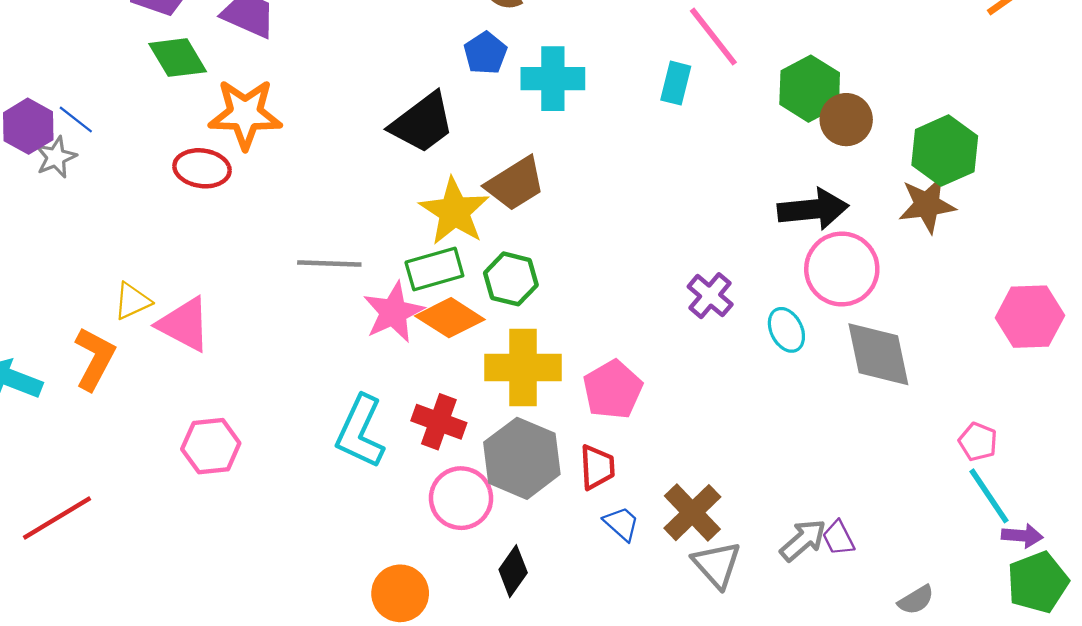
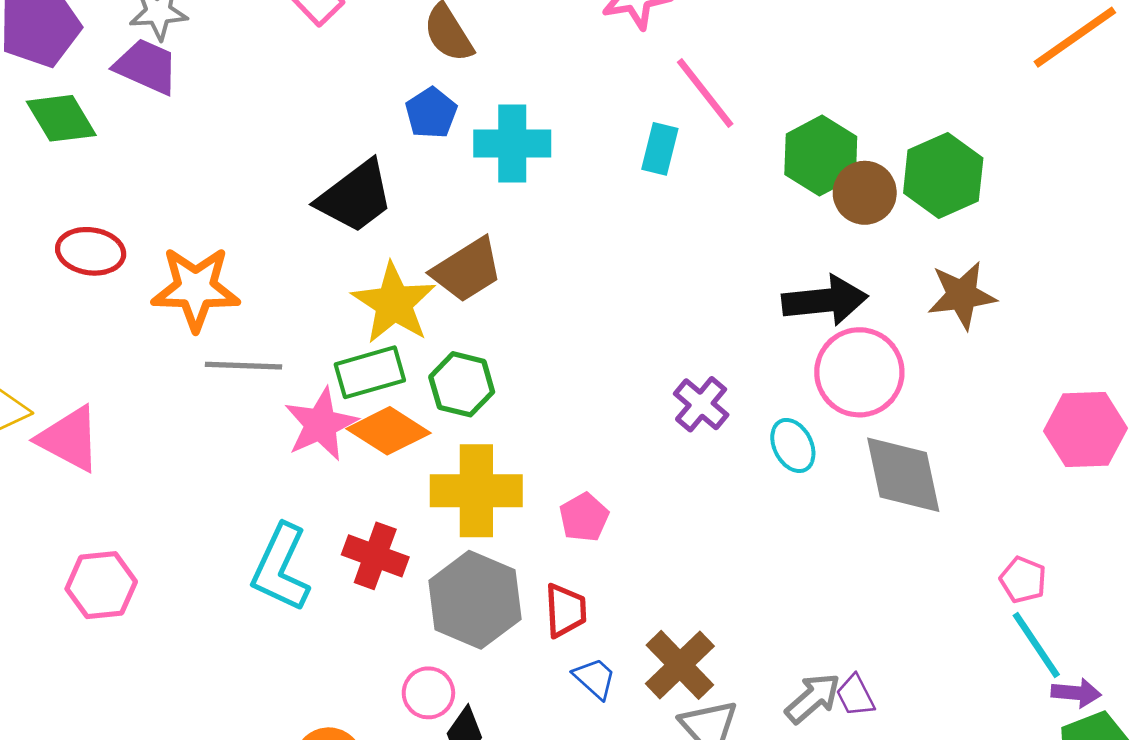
orange star: (245, 114) -> (196, 289), moved
green hexagon: (945, 151) -> (943, 175), moved
pink pentagon: (613, 390) -> (584, 517), size x0.7
pink circle: (461, 498) -> (428, 693), moved, size x0.7

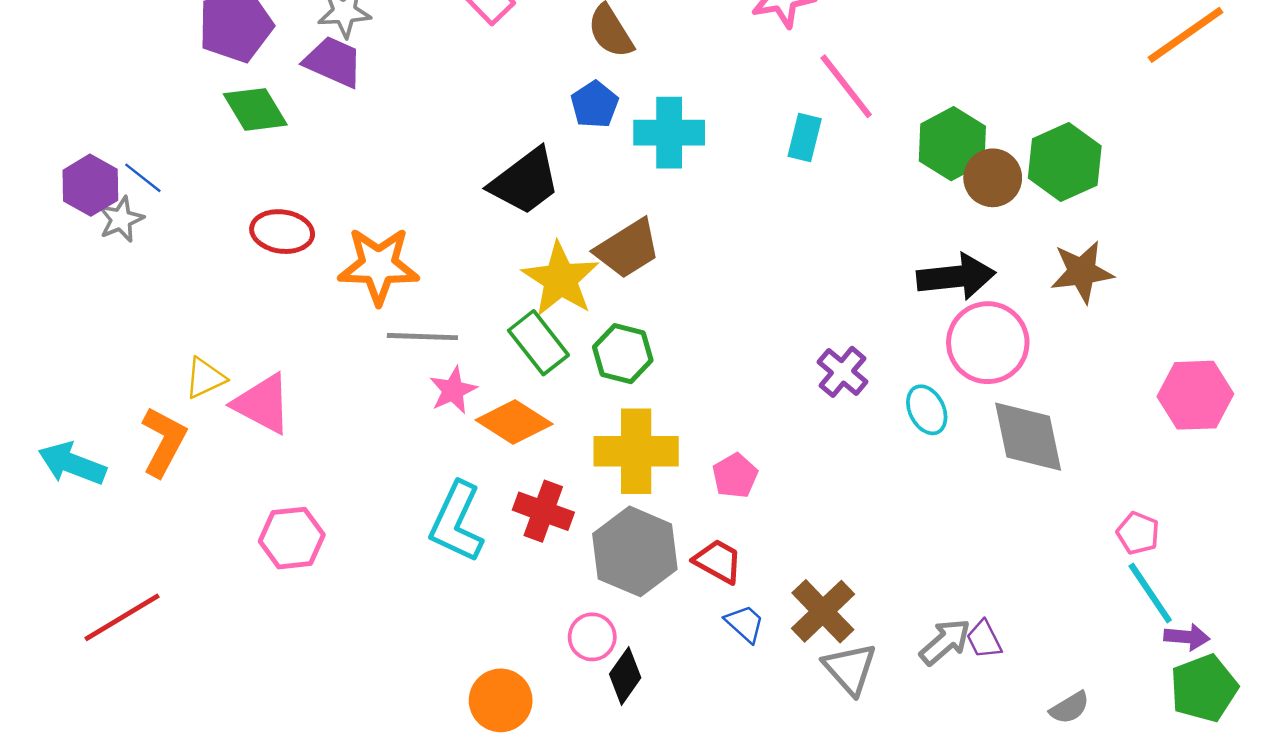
green rectangle: (370, 372) -> (538, 343), turned 68
pink star: (321, 424) -> (453, 390), moved, size x0.7
orange diamond: (389, 431) -> (514, 422), moved
red trapezoid: (565, 610) -> (718, 561), turned -58

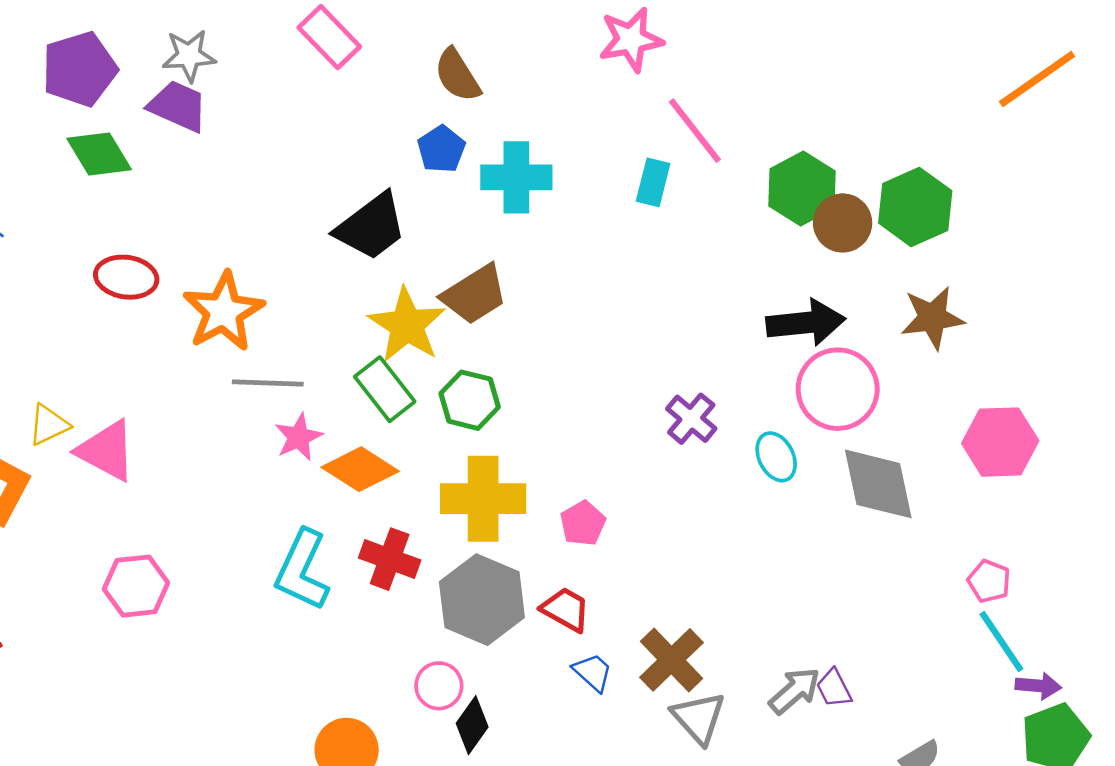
orange star: (379, 266) -> (223, 312), turned -30
pink hexagon: (1195, 395) -> (1000, 442), moved

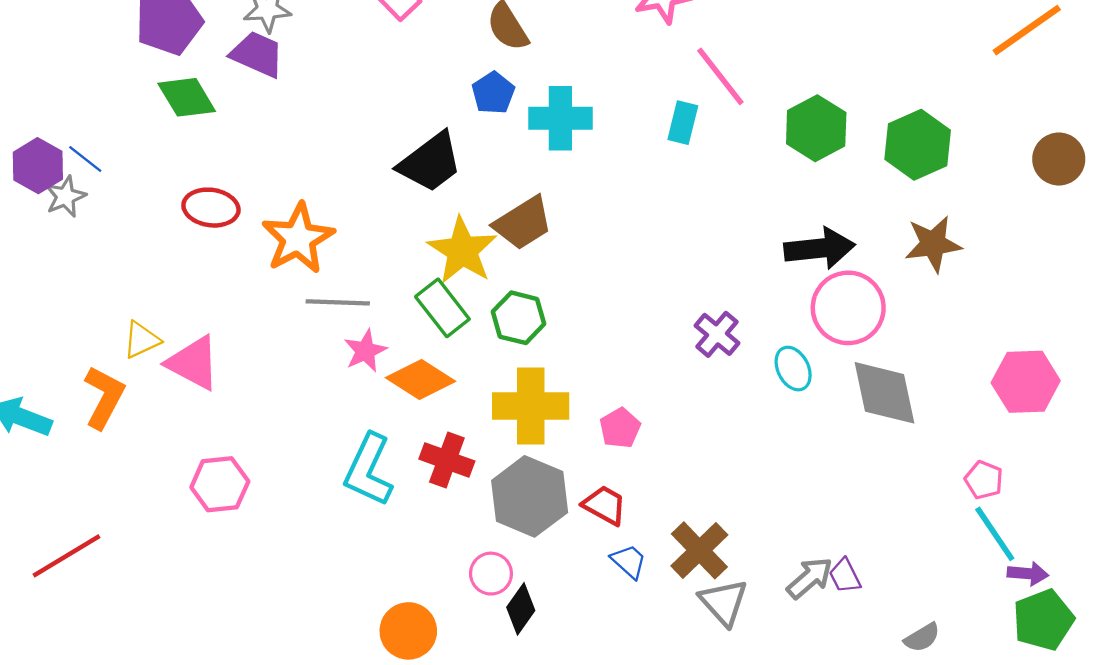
brown circle: (843, 223) -> (1059, 159), moved
pink hexagon: (1000, 442) -> (1026, 382), moved

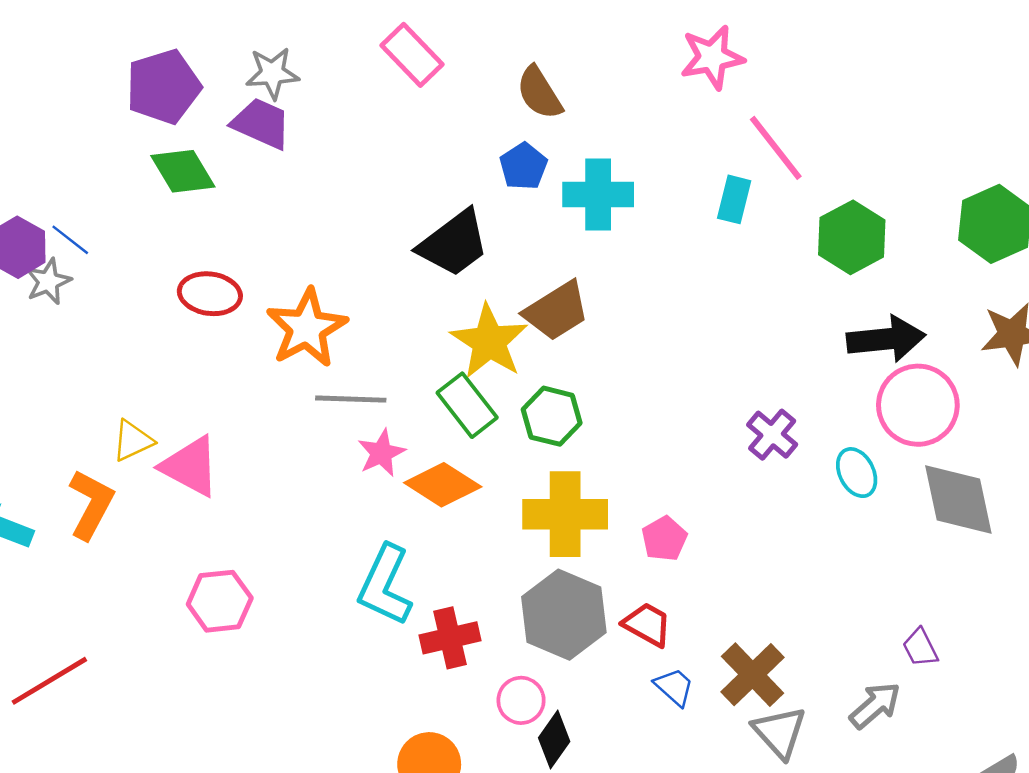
green hexagon: (816, 128) -> (852, 237), moved
red cross: (447, 460) -> (450, 638), moved, turned -33
purple trapezoid: (845, 576) -> (920, 648), moved

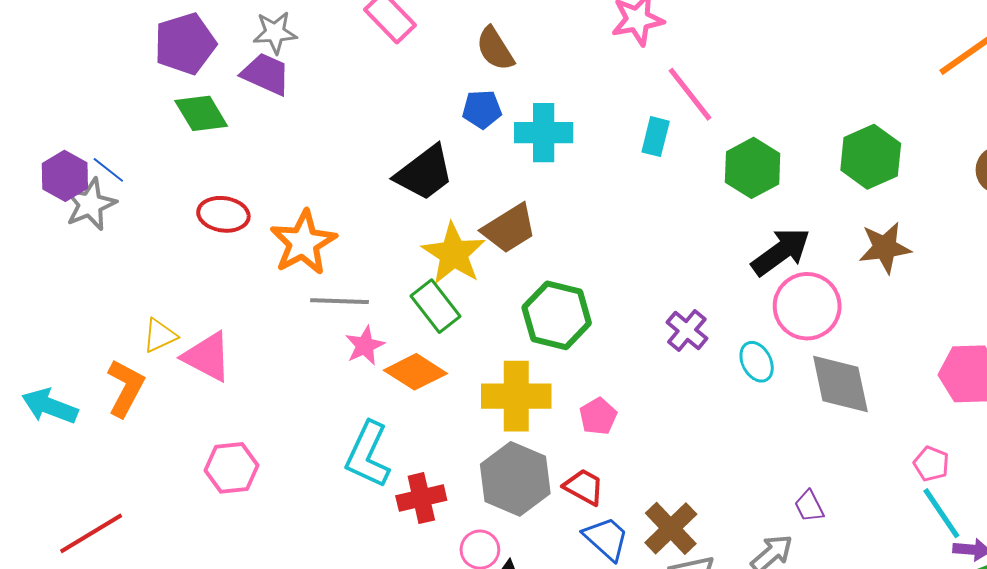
blue pentagon: (523, 166) -> (482, 109), turned 30
gray star: (48, 281) -> (90, 204), size x1.4
black arrow: (886, 339) -> (781, 252), turned -30
green hexagon: (552, 416) -> (557, 315), moved, size x1.4
blue trapezoid: (674, 687) -> (606, 538), size x1.4

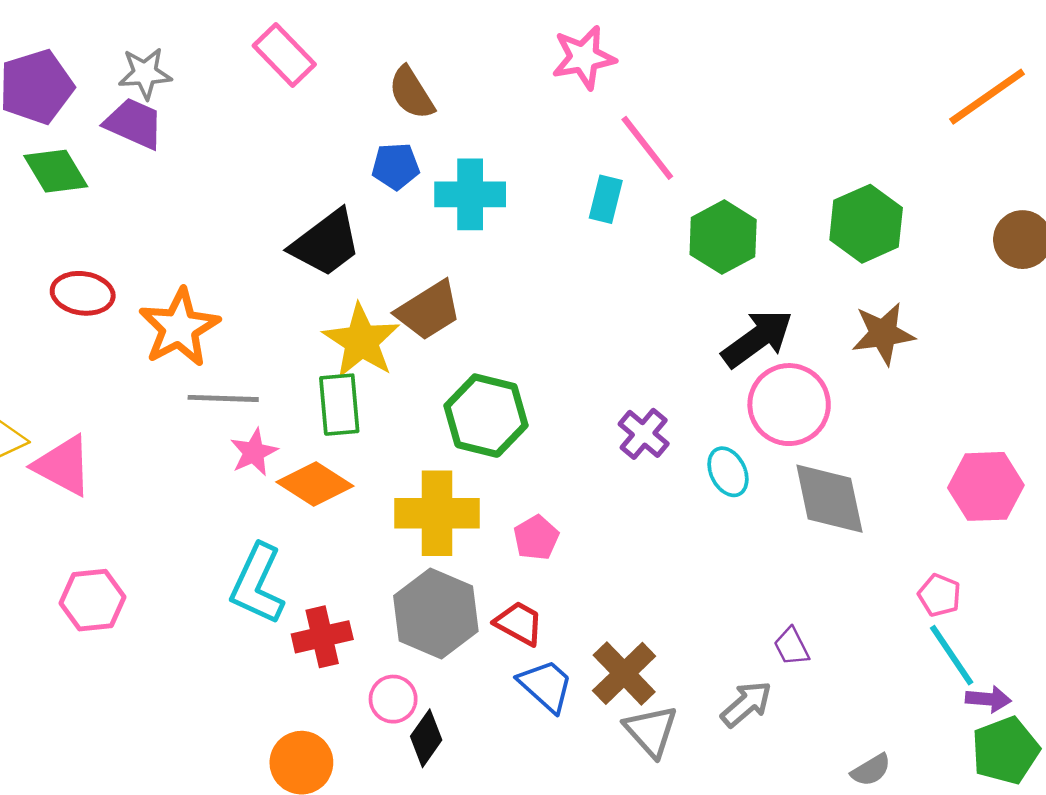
green rectangle: (435, 306) -> (339, 405), turned 33

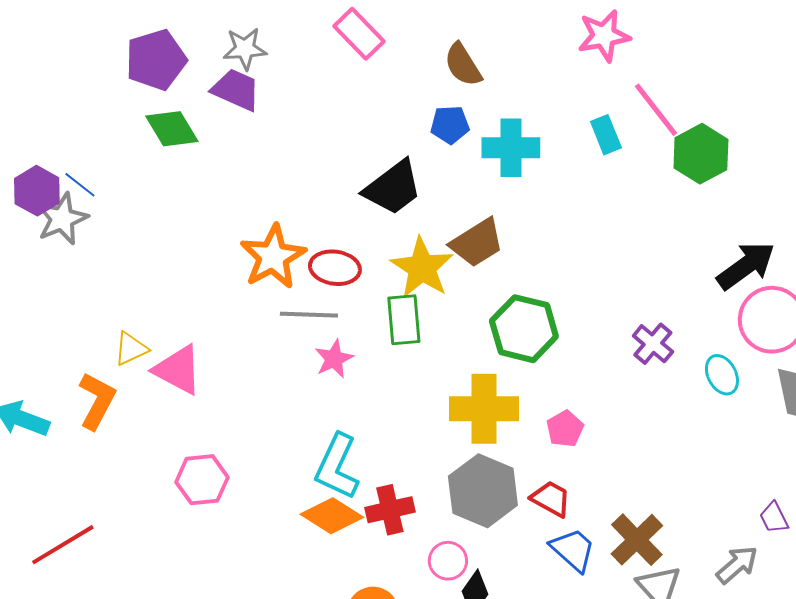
cyan rectangle: (606, 199) -> (606, 135), moved, turned -36
green hexagon: (723, 237) -> (701, 154), moved
red ellipse: (83, 293) -> (335, 268), moved
orange diamond: (315, 484) -> (332, 516), moved

